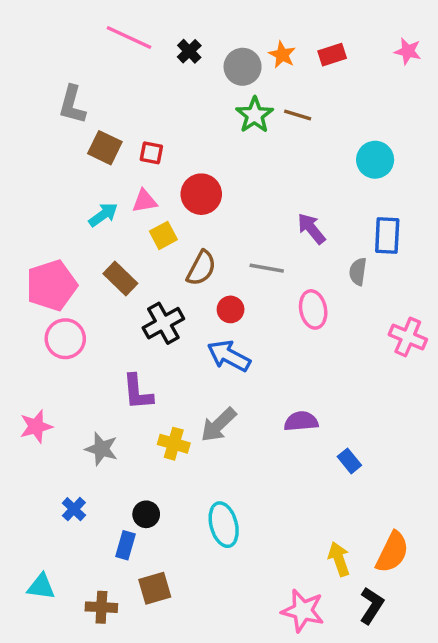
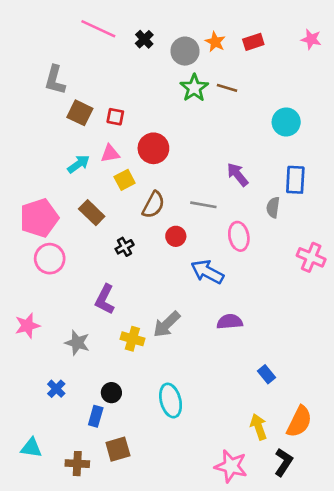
black cross: (163, 323) -> (125, 247), size x0.6
blue arrow: (229, 356) -> (207, 272), moved
purple L-shape: (138, 392) -> (105, 299), turned 32
blue rectangle: (349, 461) -> (266, 374), moved

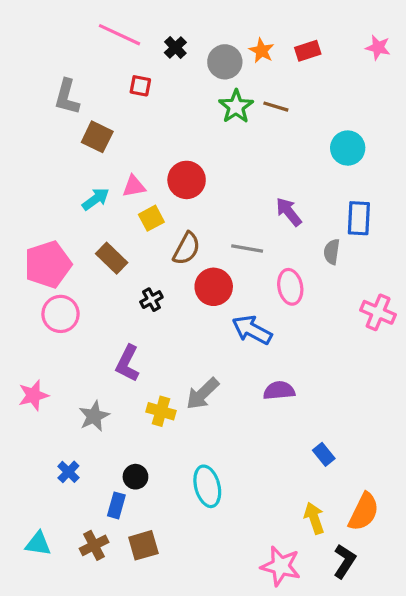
red square: (115, 117) -> (140, 86), moved
red circle: (176, 236) -> (214, 287), size x1.5
gray star: (77, 343) -> (94, 416), turned 30
brown cross: (77, 464) -> (94, 545), moved, turned -30

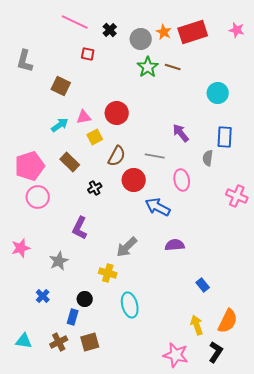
red rectangle: (308, 51) -> (193, 32), size x1.8
gray L-shape: (67, 97) -> (25, 61), moved
yellow cross: (161, 411) -> (108, 273), moved

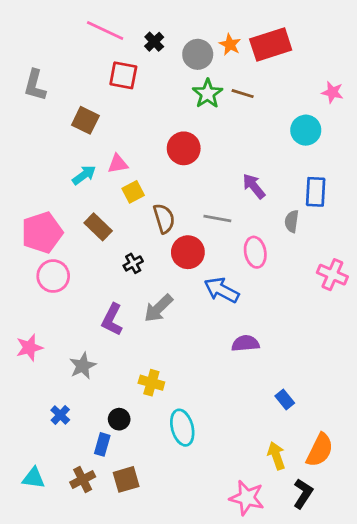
pink star: (237, 30) -> (332, 92), moved
red square: (88, 54) -> (123, 75), size x1.5
red circle: (117, 113) -> (184, 148), moved
brown semicircle: (117, 156) -> (164, 219), turned -45
gray arrow: (127, 247) -> (158, 308), moved

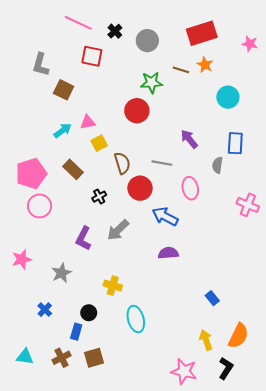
orange star: (230, 45) -> (205, 65), moved
gray L-shape: (35, 85) -> (41, 65), moved
pink star: (332, 92) -> (250, 44), moved
green star: (208, 94) -> (152, 82), moved, turned 30
purple semicircle: (245, 343) -> (168, 253), moved

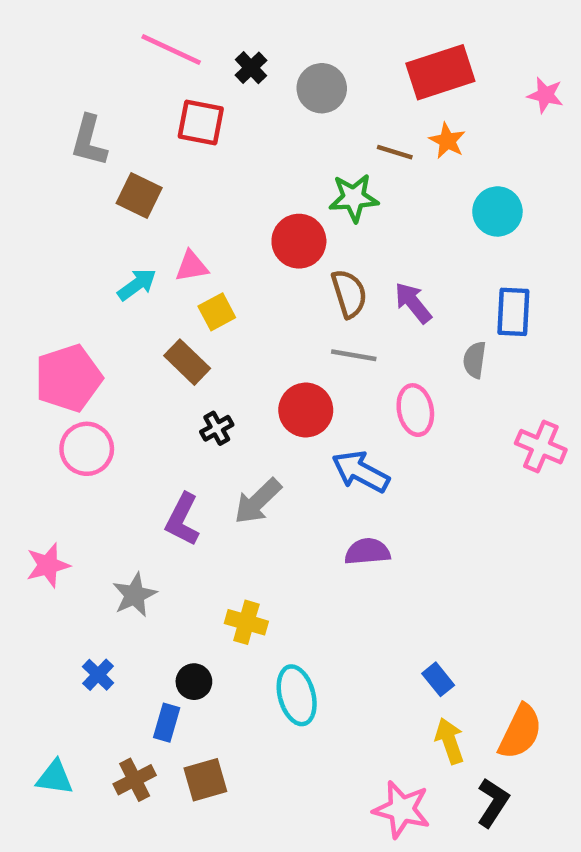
green star: (152, 82) -> (354, 198), moved
brown semicircle: (122, 163) -> (349, 294), moved
brown rectangle: (73, 169) -> (187, 362), moved
blue rectangle: (212, 298) -> (438, 679), moved

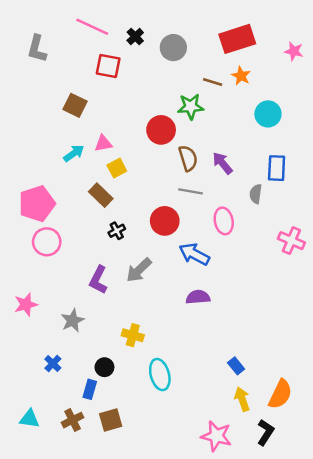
gray L-shape: (89, 141) -> (37, 49), moved

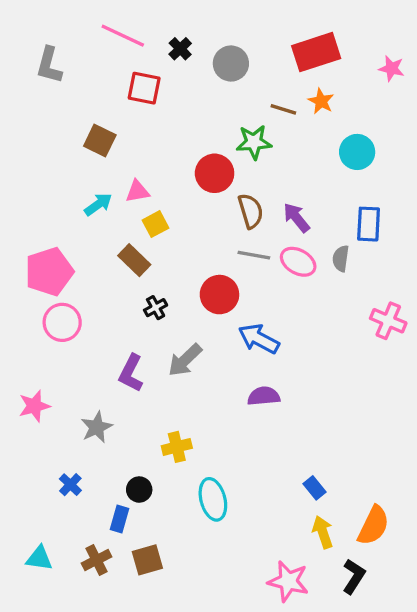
pink ellipse: (224, 221) -> (298, 262), moved, turned -50
yellow cross: (133, 335) -> (177, 447), turned -30

